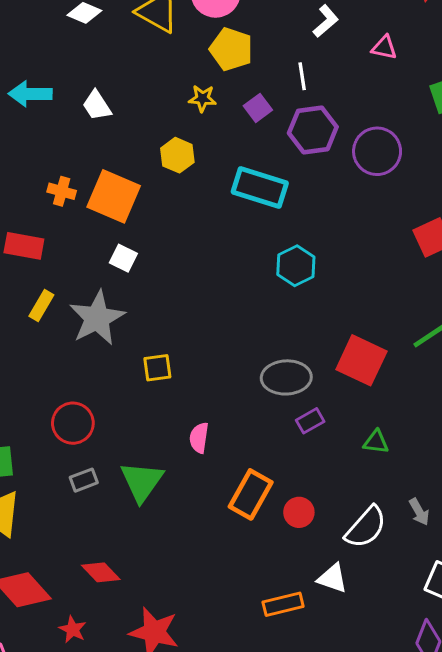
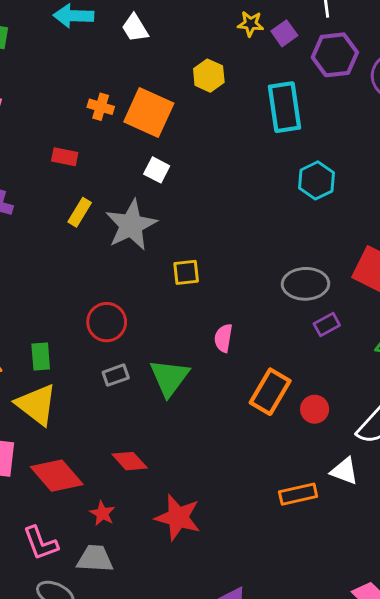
yellow star: (202, 98) -> (250, 24), moved
cyan rectangle: (260, 187) -> (285, 107), turned 63
red rectangle: (24, 246) -> (65, 157), size x0.7

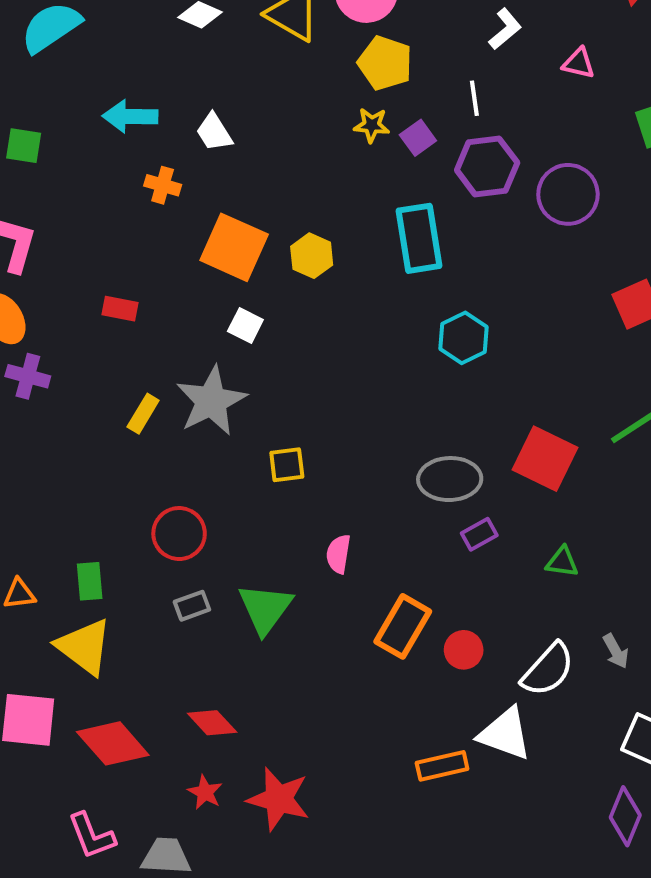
yellow hexagon: (209, 76) -> (312, 256), moved
orange cross: (101, 107) -> (163, 185), moved
yellow rectangle: (80, 212) -> (143, 414), moved
white triangle: (344, 471) -> (505, 734), size x1.4
red star: (102, 513) -> (205, 792), moved

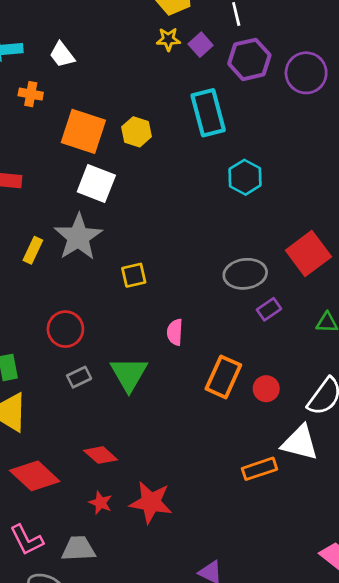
white square: (245, 326) -> (96, 184), size x1.6
red square: (545, 459) -> (308, 254), turned 33

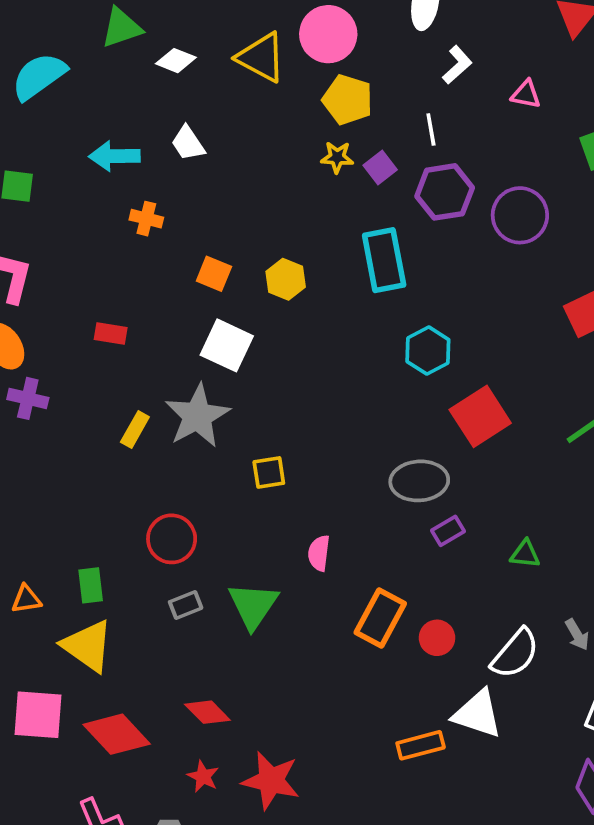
white trapezoid: (62, 55) -> (188, 143), moved
orange square: (83, 131) -> (214, 274), size x0.6
red square: (308, 254) -> (480, 416), moved

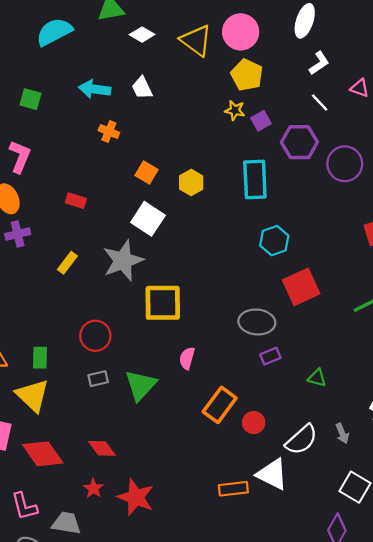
white line: (431, 130) -> (320, 102), moved, turned -42
purple cross: (28, 398) -> (18, 234), turned -35
yellow rectangle: (135, 430) -> (67, 263), moved
yellow square: (269, 472) -> (163, 303), size x1.8

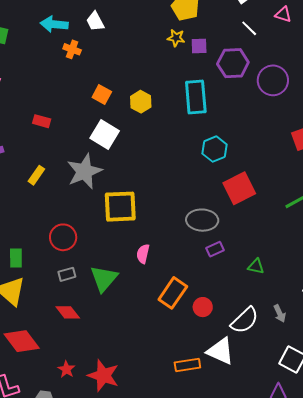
purple square: (261, 121) -> (199, 46), turned 30
orange cross: (109, 131) -> (72, 49), moved
red diamond: (102, 448) -> (68, 312), moved

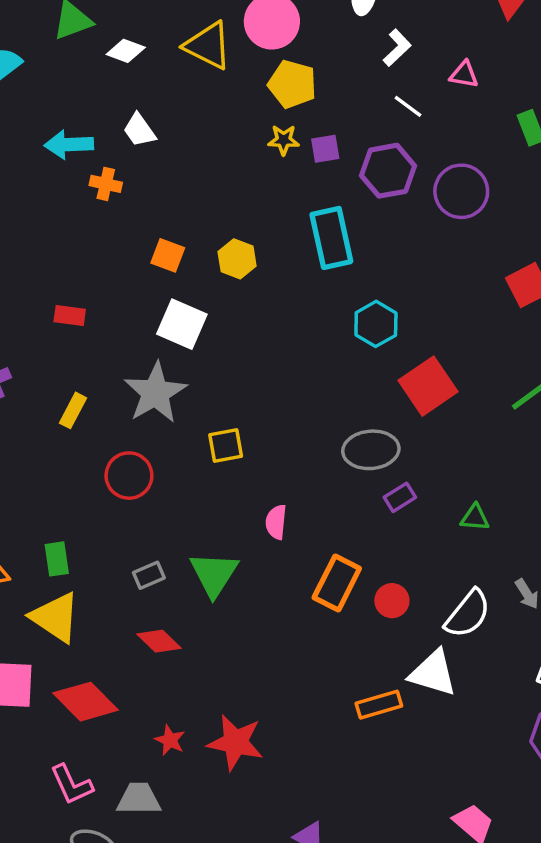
yellow square: (120, 207) -> (226, 446), size x0.6
red circle: (63, 237) -> (129, 476), moved

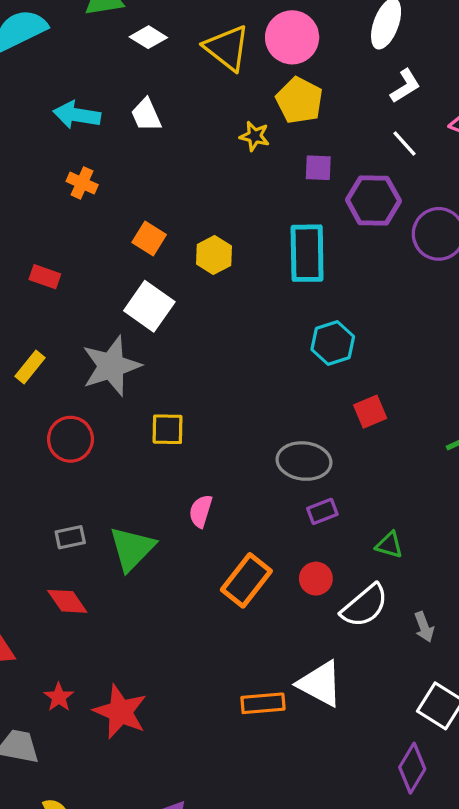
yellow star: (284, 140) -> (255, 136), moved
orange cross: (106, 184) -> (82, 183), moved
red square: (428, 386) -> (370, 412), size x0.6
red circle: (392, 601) -> (316, 579), moved
white semicircle: (468, 614) -> (365, 606), moved

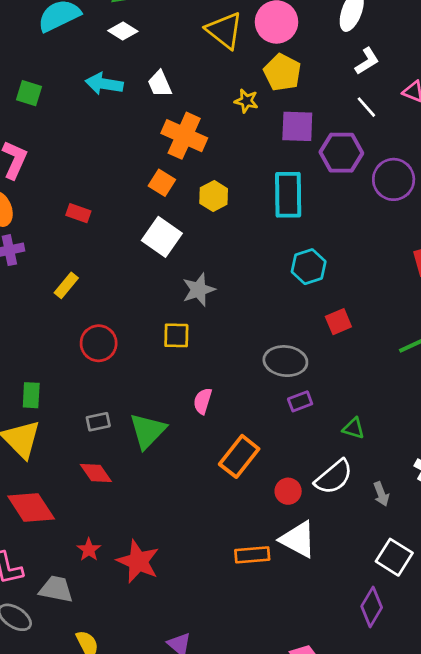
white diamond: (148, 37) -> (123, 31), moved
purple square: (318, 168) -> (297, 126), size x1.5
orange cross: (82, 183) -> (184, 136), moved, size x1.8
gray star: (111, 366) -> (199, 290), moved, size x0.7
red circle: (316, 579) -> (288, 491), moved

